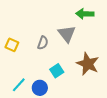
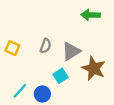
gray triangle: (67, 34) -> (71, 51), moved, turned 36

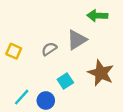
gray semicircle: (46, 46) -> (49, 49), turned -144
gray triangle: (71, 51) -> (77, 40), moved

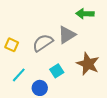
gray semicircle: (49, 49) -> (43, 43), size x1.5
cyan line: (22, 97) -> (19, 75), moved

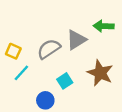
green arrow: (85, 14) -> (104, 26), moved
cyan line: (19, 75) -> (21, 73), moved

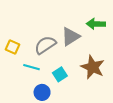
cyan line: (21, 73) -> (32, 67), moved, turned 63

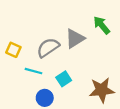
green arrow: (96, 24) -> (102, 25), turned 48
brown star: (93, 67) -> (102, 90), moved, turned -30

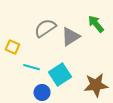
gray semicircle: (48, 48) -> (45, 28), moved
cyan square: (64, 79) -> (60, 75), size x1.5

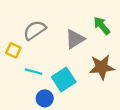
gray semicircle: (45, 28) -> (35, 30), moved
brown star: (96, 85) -> (102, 67), moved

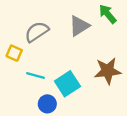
green arrow: (102, 26) -> (108, 14), moved
gray triangle: (75, 39) -> (79, 26), moved

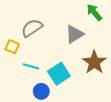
gray triangle: (79, 26) -> (75, 34), moved
brown star: (108, 71) -> (94, 62), turned -30

